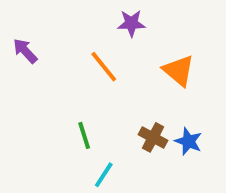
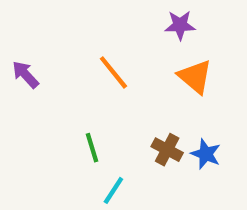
purple star: (131, 23) -> (180, 25), moved
purple arrow: (25, 51) -> (25, 75), moved

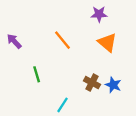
green line: (92, 148) -> (37, 74), moved

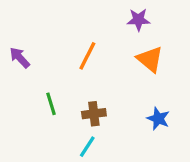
orange line: (62, 40) -> (87, 56), turned 66
brown cross: (92, 83) -> (94, 114), moved, turned -35

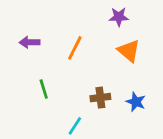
purple arrow: (20, 58) -> (30, 42), moved, turned -48
brown cross: (94, 114) -> (100, 98), moved

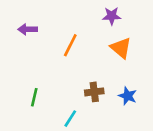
purple arrow: (30, 42) -> (28, 29), moved
green line: (44, 89) -> (34, 97), moved, turned 30

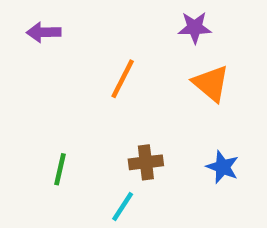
purple arrow: (28, 29) -> (44, 32), moved
brown cross: (94, 92) -> (146, 162), moved

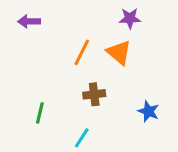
orange triangle: (211, 83) -> (119, 52), moved
brown cross: (146, 162) -> (94, 94), moved

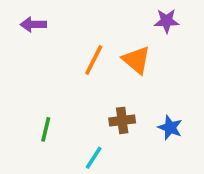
purple star: (130, 18) -> (167, 21), moved
brown cross: (94, 94) -> (122, 120), moved

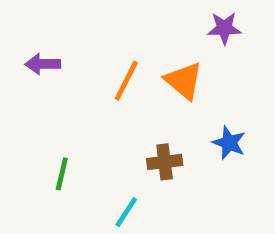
purple arrow: (33, 24) -> (43, 64), moved
blue star: (170, 128) -> (229, 143), moved

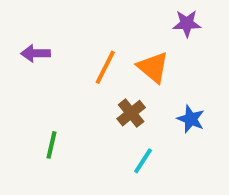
brown cross: (165, 162) -> (131, 113), moved, turned -32
cyan line: (126, 212) -> (143, 161), moved

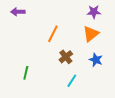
purple arrow: (36, 53) -> (18, 12), moved
orange triangle: (153, 67) -> (91, 34), moved, turned 42

